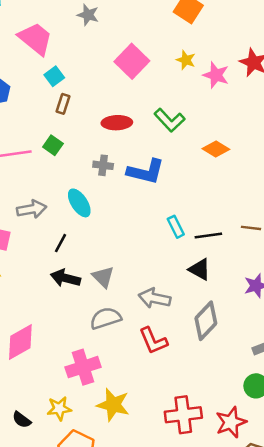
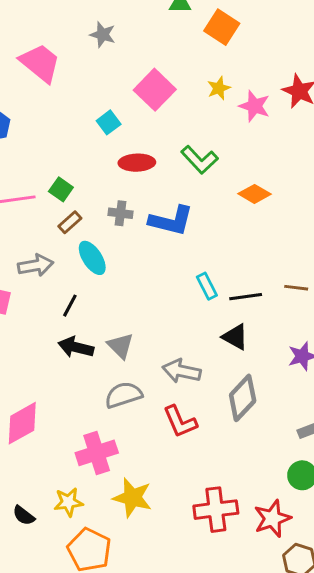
yellow star: (186, 60) -> (219, 88), turned 30
cyan square: (54, 76) -> (109, 122), moved
brown rectangle: (63, 104) -> (70, 222), moved, turned 30

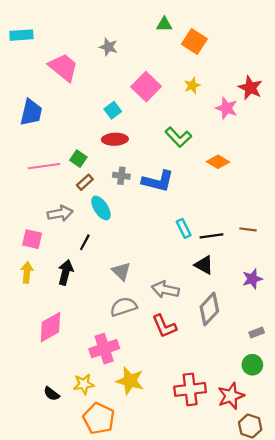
pink star: (255, 106) -> (227, 108), moved
red ellipse: (137, 163) -> (115, 139), moved
black arrow: (76, 347) -> (66, 272), moved, turned 90

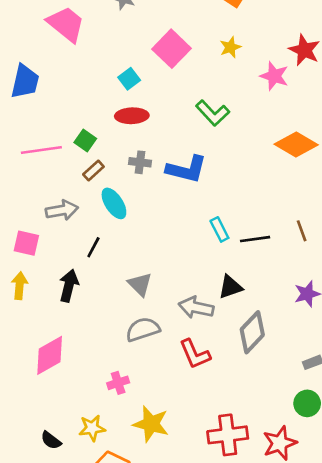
orange diamond: (218, 162) -> (296, 145), moved, size x1.4
brown line: (248, 229) -> (302, 231), turned 63
black triangle: (204, 265) -> (230, 287), moved, turned -48
pink cross: (104, 349) -> (118, 383), size x0.6

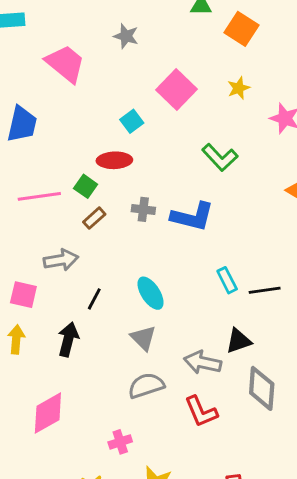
red ellipse: (132, 116) -> (114, 160), moved
cyan ellipse: (114, 203) -> (151, 293), moved
gray diamond: (252, 332) -> (262, 388), turned -39

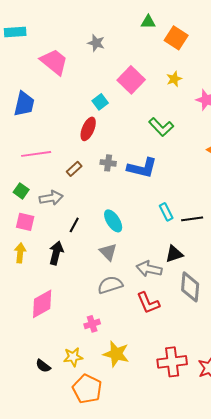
red ellipse: (114, 160) -> (88, 129), turned -65
green square: (86, 186) -> (21, 191), moved

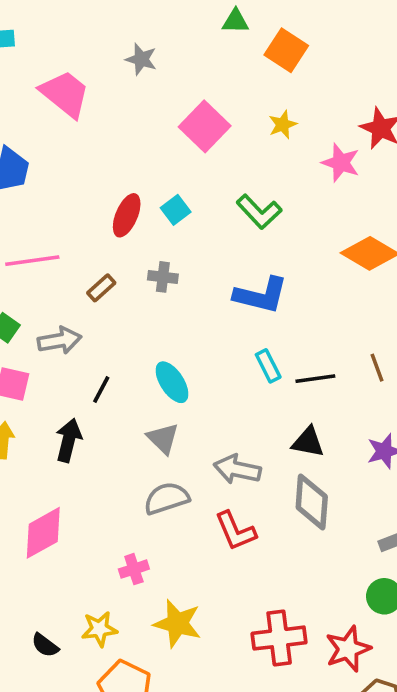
cyan square: (100, 102) -> (176, 210), moved
blue L-shape: (142, 168) -> (261, 295), moved
black triangle: (174, 254) -> (308, 442), moved, turned 30

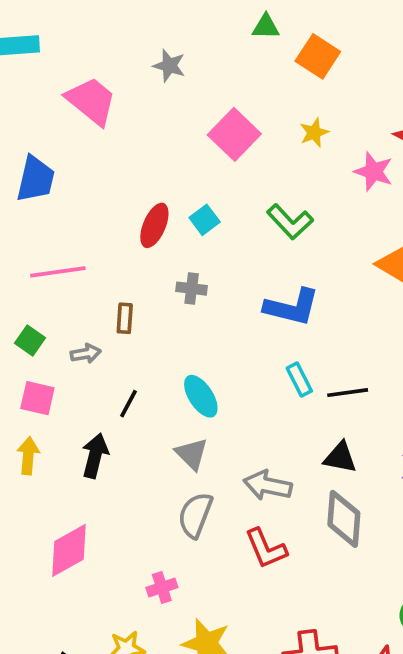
brown rectangle: (101, 288) -> (125, 318), moved, turned -44
gray arrow: (60, 340) -> (86, 354), size x0.7
gray semicircle: (167, 498) -> (195, 515), turned -51

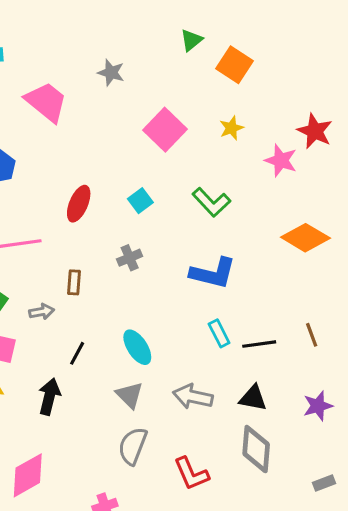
green triangle: (266, 27) -> (191, 40), turned -40
red ellipse: (154, 225) -> (79, 204), moved
gray cross: (192, 289) -> (130, 258), turned -30
gray arrow: (268, 485) -> (193, 397), moved

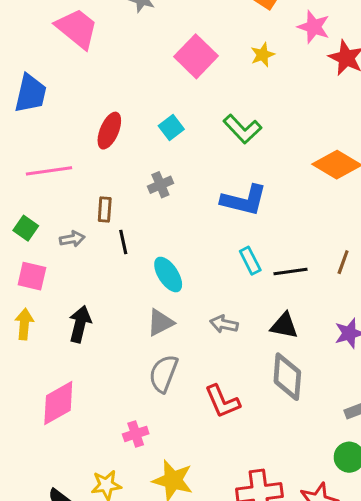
pink star: (281, 160) -> (314, 27), moved
brown line: (312, 335) -> (343, 262), turned 40
black line: (77, 353) -> (123, 242), moved, turned -40
gray triangle: (130, 395) -> (160, 322), turned 48
gray arrow: (193, 397) -> (224, 324), size x0.7

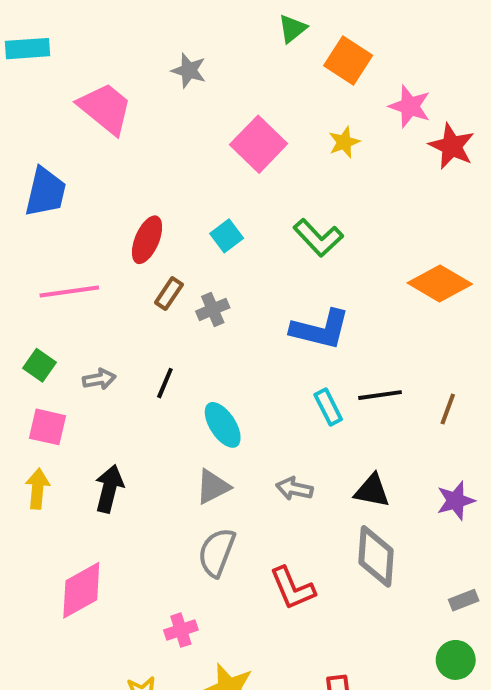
brown rectangle: (105, 210) -> (169, 294), moved, turned 30
black line: (123, 242) -> (165, 383), turned 35
black line: (290, 271) -> (380, 395), moved

